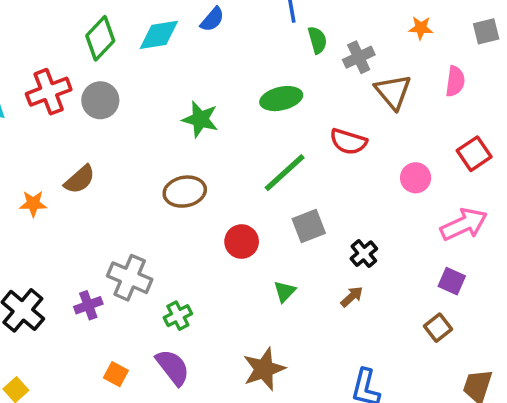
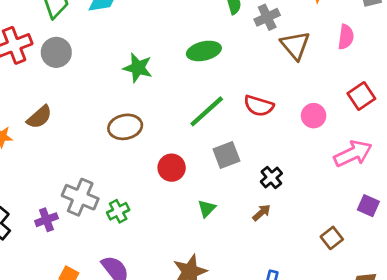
red semicircle: (348, 142) -> (259, 106), moved
purple square: (452, 281) -> (368, 206), moved
green cross: (178, 316) -> (118, 211), moved

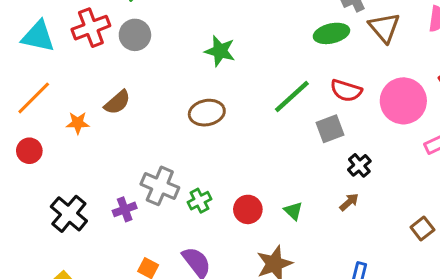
green ellipse: (204, 51) -> (331, 33), moved
pink circle: (314, 116) -> (403, 101), size x1.8
gray square: (226, 155) -> (330, 129), moved
red circle: (172, 168) -> (248, 209), moved
green triangle: (207, 208) -> (293, 211), moved, turned -30

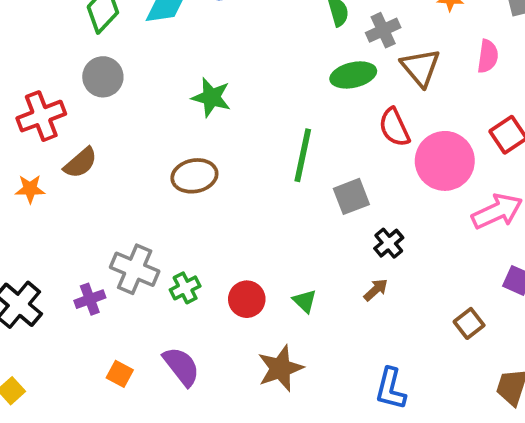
red cross: (91, 28) -> (41, 116), moved
red semicircle: (346, 91) -> (394, 127), moved, turned 48
green line: (292, 96) -> (303, 155), turned -36

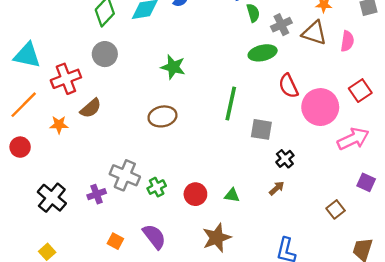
brown triangle: (420, 68) -> (314, 33), moved, turned -32
gray square: (351, 196) -> (261, 129), turned 30
green triangle: (305, 301) -> (232, 195), turned -35

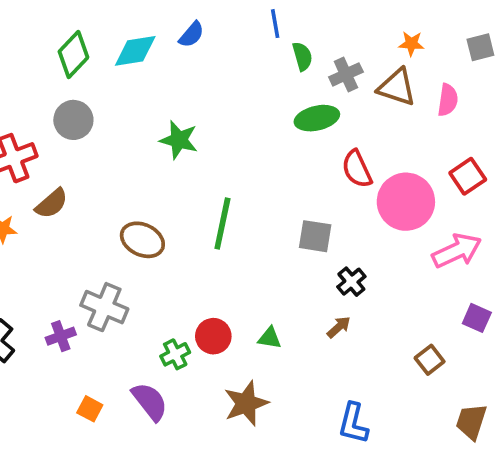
green line: (231, 104) -> (222, 223), moved
brown ellipse: (162, 116) -> (142, 240), moved, turned 36
green cross: (157, 187) -> (175, 354), moved

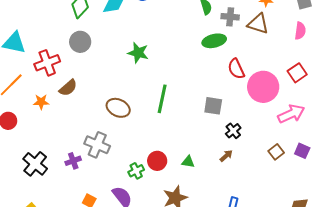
gray cross: (346, 74) -> (230, 17), turned 30
pink semicircle: (448, 100) -> (300, 31), moved
brown square: (430, 360) -> (276, 152), moved

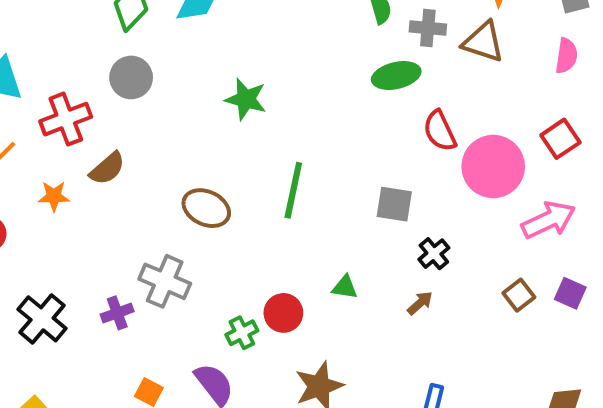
green triangle: (188, 162) -> (345, 287), moved

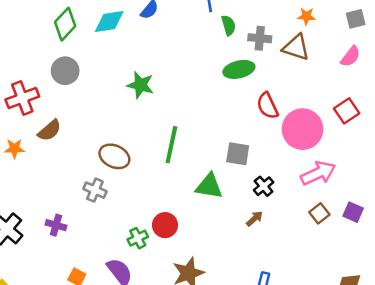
pink semicircle: (566, 56) -> (351, 56), turned 30
pink arrow: (549, 220) -> (318, 173), moved
gray cross: (165, 281) -> (95, 190), moved, size x0.7
green triangle: (345, 287) -> (209, 186), moved, size x1.6
purple cross: (117, 313) -> (56, 225), turned 36

